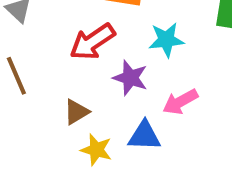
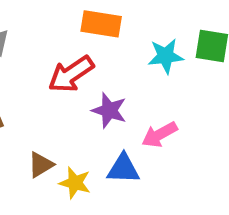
cyan star: (166, 40) -> (166, 56), moved
brown triangle: (76, 112) -> (41, 165), moved

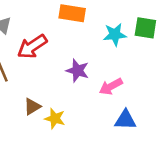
red arrow: (71, 74) -> (32, 47), moved
blue triangle: (123, 169) -> (125, 120), moved

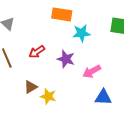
cyan star: (115, 35) -> (81, 33), moved
red arrow: (32, 47) -> (37, 52), moved, size x0.7

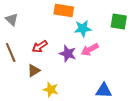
pink arrow: (92, 71) -> (90, 50), moved
brown triangle: (31, 87) -> (34, 71), moved

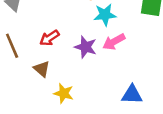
brown triangle: (34, 71) -> (42, 69), turned -48

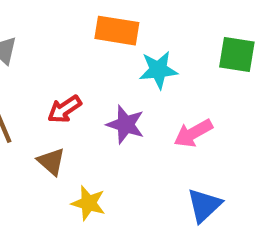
pink arrow: (114, 42) -> (193, 133), moved
blue triangle: (132, 95) -> (204, 205), turned -45

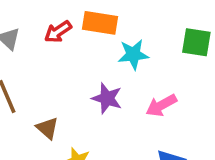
red arrow: (64, 109) -> (58, 32), moved

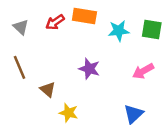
cyan star: (133, 54) -> (119, 31), moved
pink arrow: (161, 105) -> (143, 71), moved

